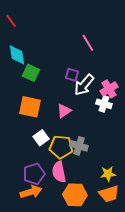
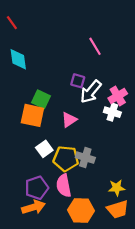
green square: (31, 73) -> (41, 99), moved

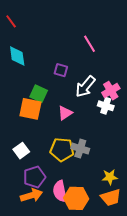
purple square: (78, 81) -> (61, 70), moved
white square: (44, 149) -> (21, 151), moved
pink semicircle: (64, 186) -> (60, 191), moved

